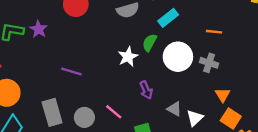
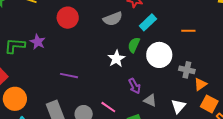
gray cross: (209, 63) -> (187, 70), moved
orange triangle: (223, 95) -> (200, 84), turned 32
gray triangle: (174, 109) -> (150, 100), moved

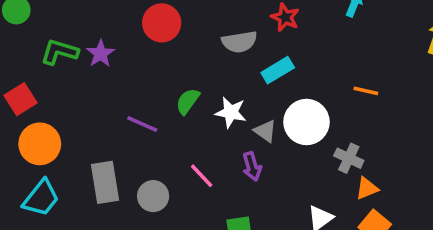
cyan rectangle: (148, 22) -> (278, 70), moved
green semicircle: (134, 45) -> (188, 101), moved
white star: (116, 59) -> (231, 112), turned 30
gray triangle: (150, 100) -> (265, 131), moved
pink line: (108, 107) -> (202, 176), moved

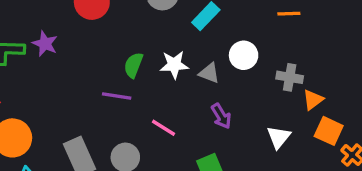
white circle: (306, 122) -> (244, 55), size x0.7
purple line: (142, 124) -> (117, 96), moved
purple arrow: (252, 166) -> (221, 116), moved

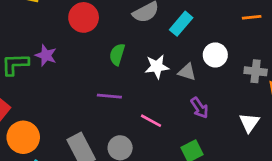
green semicircle: (133, 65) -> (117, 54), moved

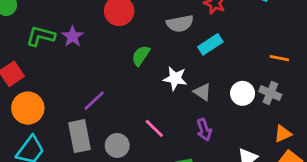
white circle: (215, 55) -> (243, 93), moved
gray cross: (256, 71) -> (270, 93), moved
purple line: (109, 96) -> (94, 101), moved, turned -65

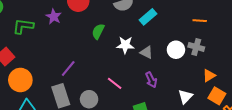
purple star: (73, 36) -> (54, 17), moved

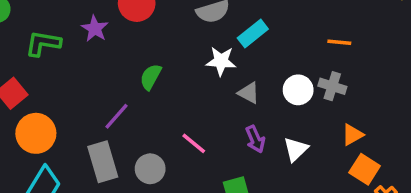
green semicircle: (98, 31) -> (151, 77), moved
white star: (125, 45) -> (221, 61), moved
white triangle: (185, 96) -> (296, 149), moved

